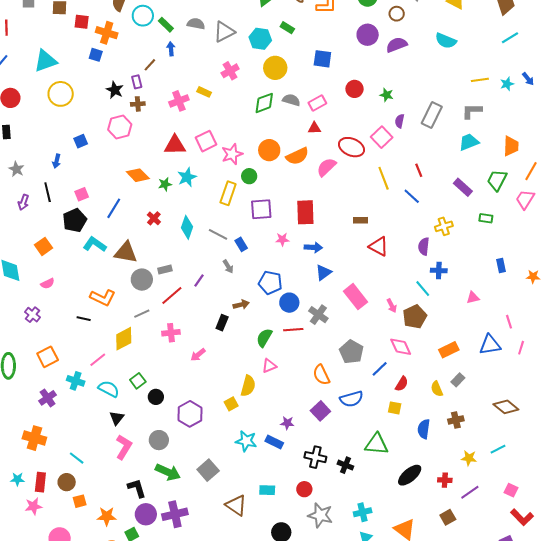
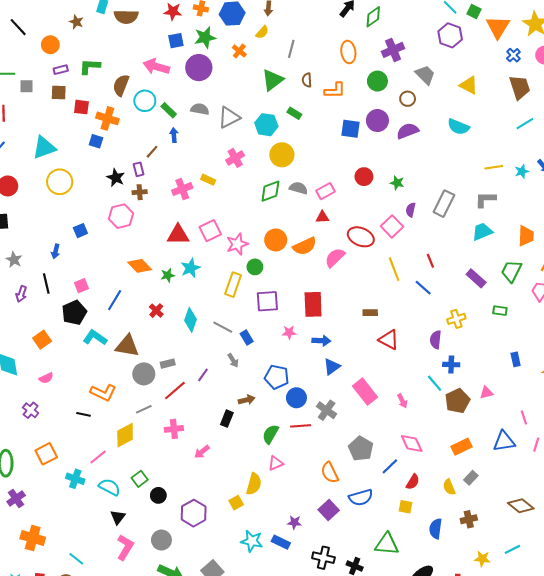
blue square: (322, 59) -> (350, 129), moved
brown pentagon: (415, 317) -> (457, 401), moved
purple cross: (48, 398) -> (16, 499), moved

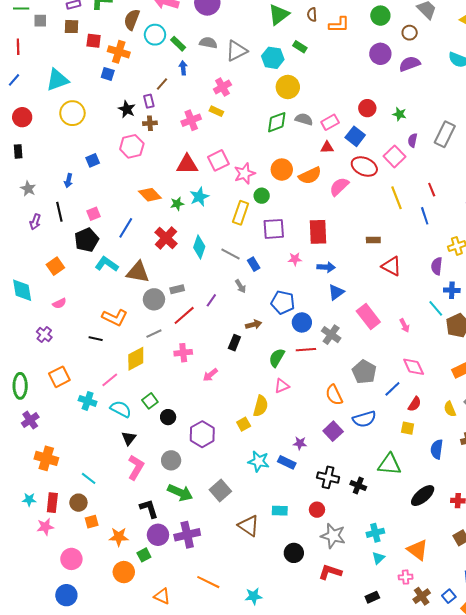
blue square: (350, 129) -> (355, 136), moved, turned 30
pink cross: (235, 158) -> (222, 87), moved
blue line: (423, 288) -> (425, 216), turned 30
red cross: (156, 311) -> (166, 238), size x1.6

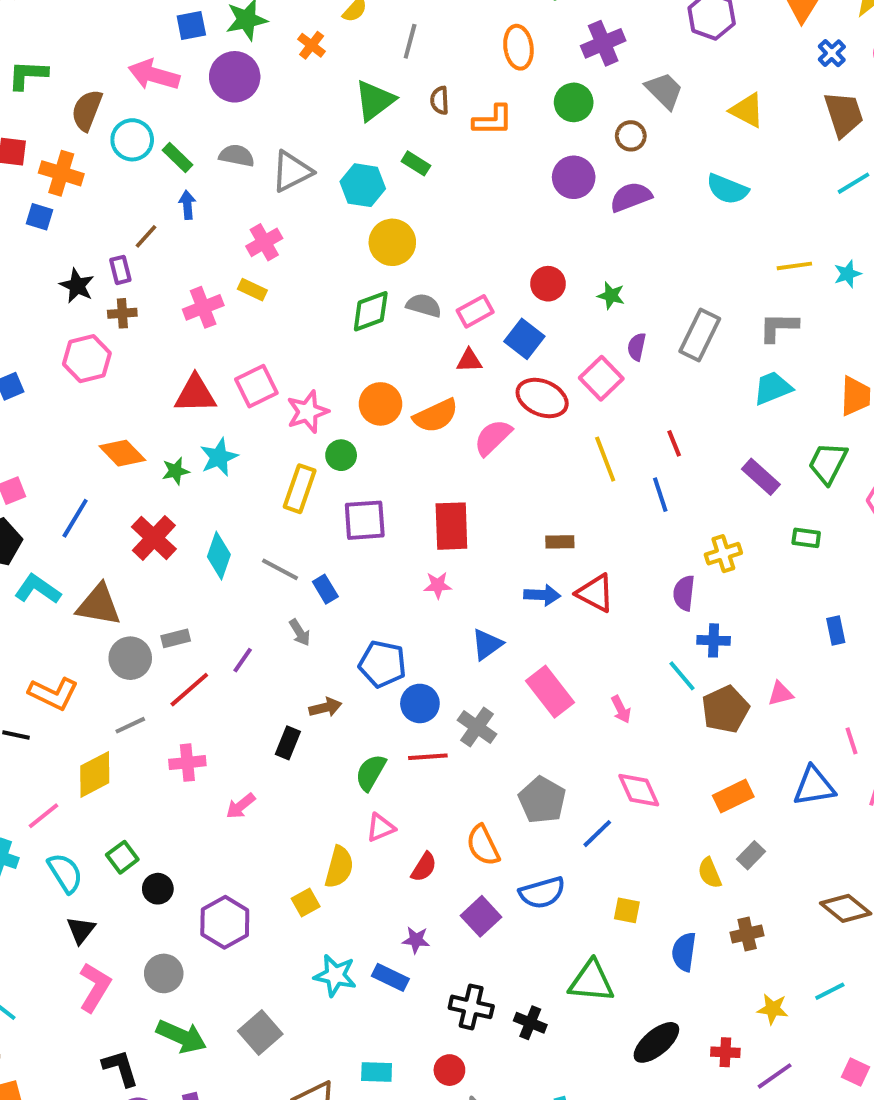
pink star: (295, 259) -> (438, 585), moved
blue arrow: (326, 267) -> (542, 595), moved
red semicircle: (415, 404) -> (424, 867), moved
cyan semicircle: (121, 409) -> (65, 873), turned 30

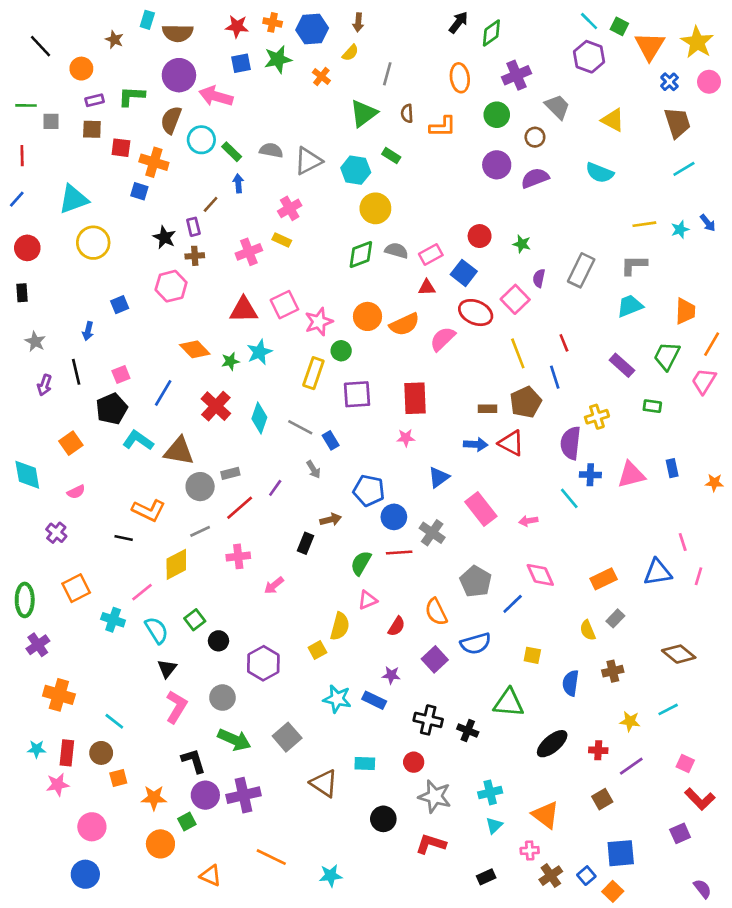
purple circle: (235, 77) -> (179, 75), moved
purple semicircle: (684, 593) -> (571, 443), size x1.4
pink triangle: (781, 694) -> (631, 475), moved, size x1.6
pink arrow: (621, 709) -> (528, 521), turned 108
brown pentagon: (725, 709) -> (526, 402), moved

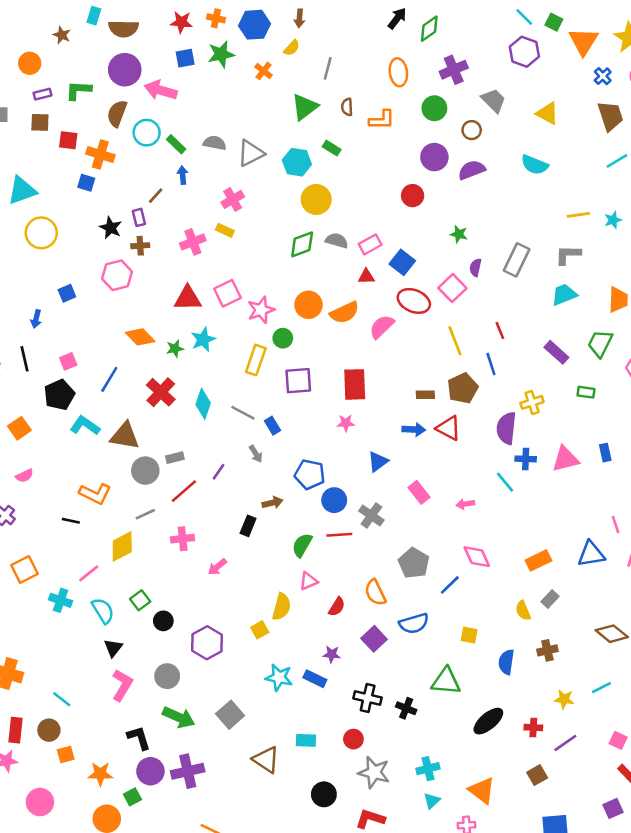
red circle: (480, 236) -> (413, 196), moved
pink rectangle: (481, 509) -> (419, 492), size x0.7

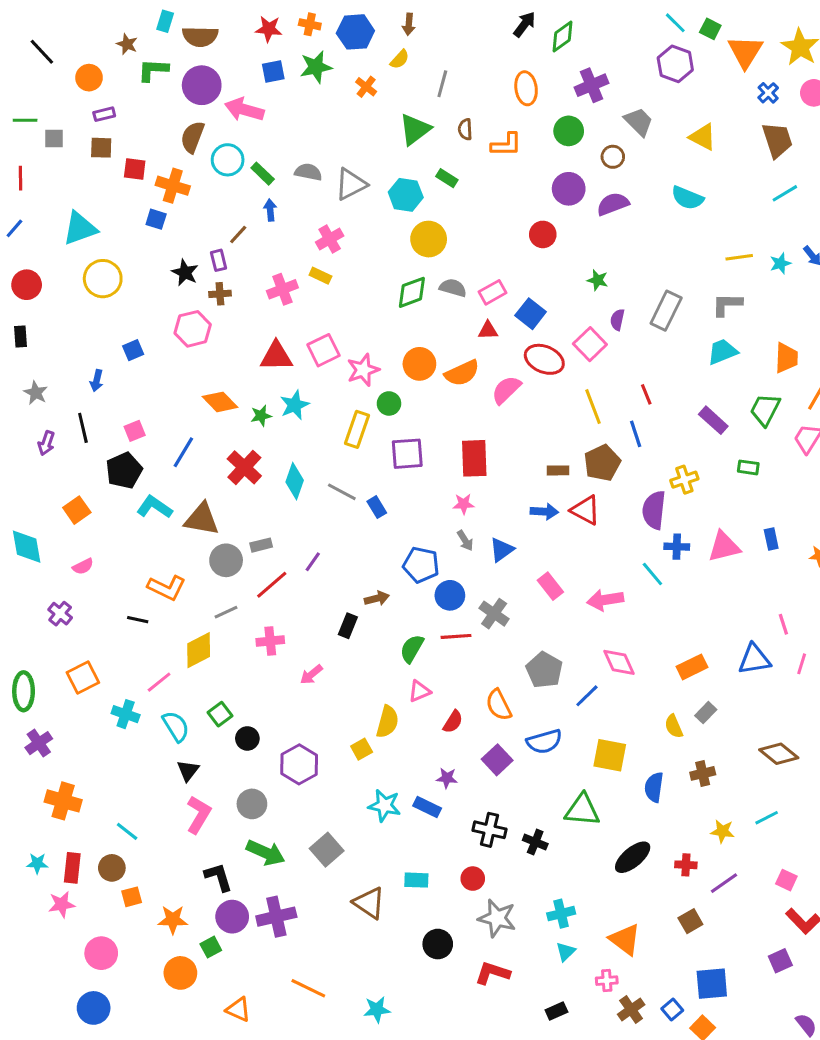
green L-shape: (78, 90) -> (153, 70), moved
gray arrow: (256, 454) -> (465, 541), moved
pink arrow: (465, 504) -> (605, 600), size x1.6
yellow square: (469, 635) -> (610, 755), size x1.6

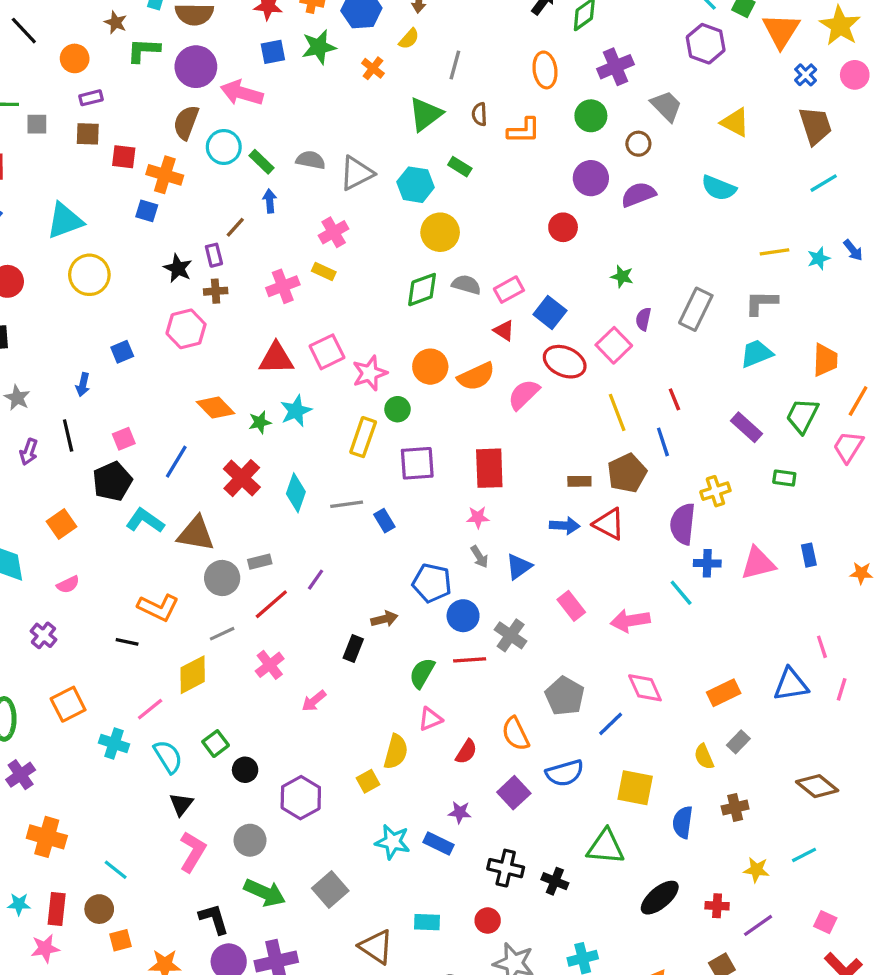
red triangle: (488, 330) -> (504, 331), turned 35
gray line: (342, 492) -> (347, 504), turned -36
pink cross: (270, 641) -> (270, 665), turned -32

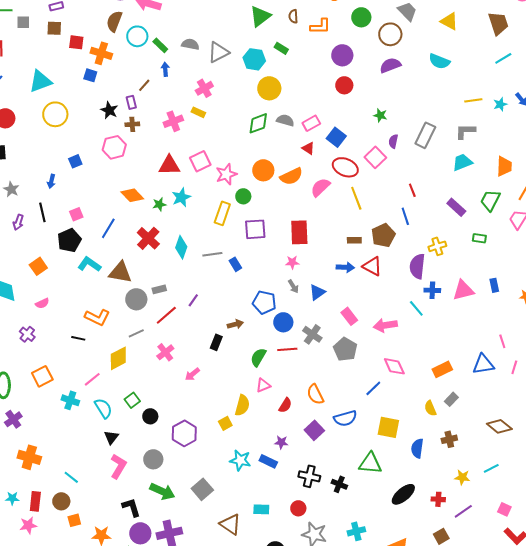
brown circle: (638, 144) -> (390, 34), size x1.5
purple circle: (591, 178) -> (342, 55), moved
yellow line: (617, 412) -> (356, 198), moved
gray pentagon: (565, 696) -> (345, 349), moved

